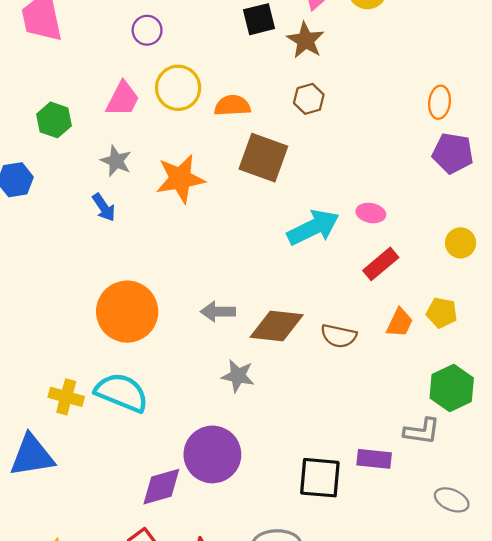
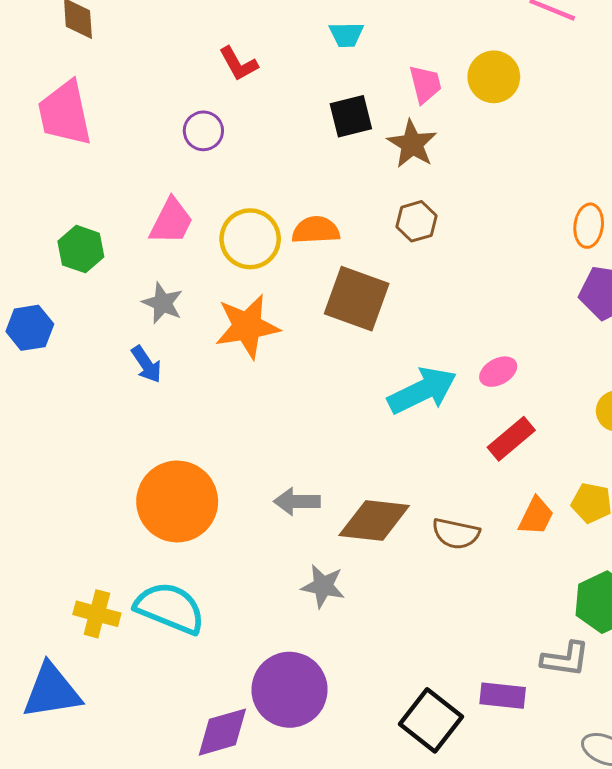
yellow circle: (178, 88) -> (250, 239), moved
pink ellipse: (371, 213) -> (498, 372), turned -40
black square: (320, 478) -> (431, 720), turned 33

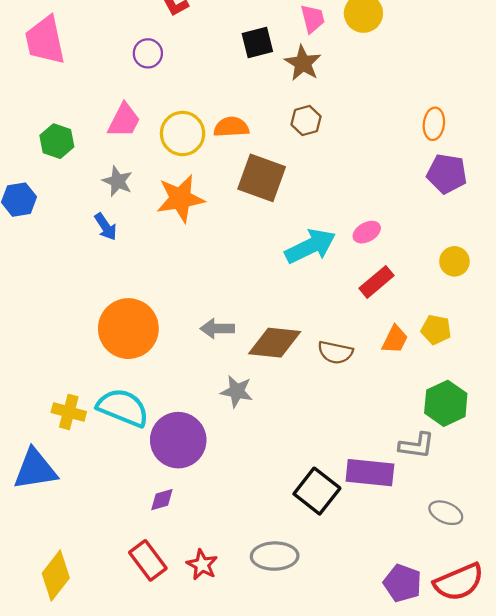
purple circle: (290, 690) -> (178, 440), moved
purple rectangle: (503, 696) -> (370, 473), size x1.4
purple diamond: (222, 732) -> (162, 500), size x0.6

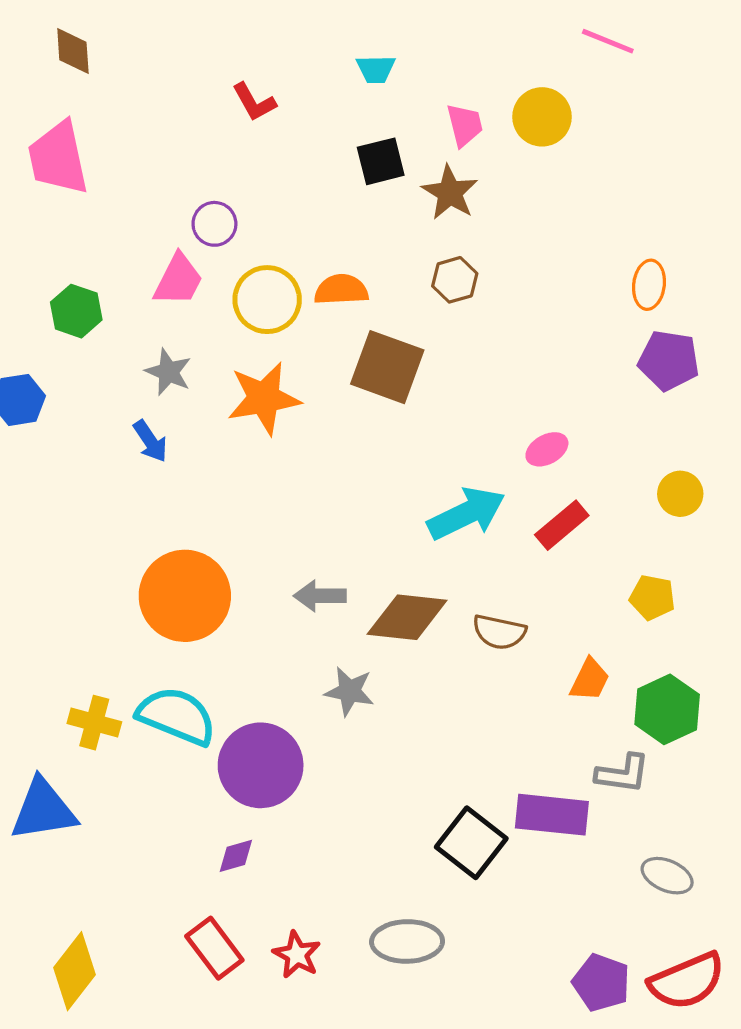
purple circle: (148, 53) -> (214, 224), moved
cyan arrow: (310, 246) -> (466, 514), moved
orange trapezoid: (395, 339) -> (590, 680), moved

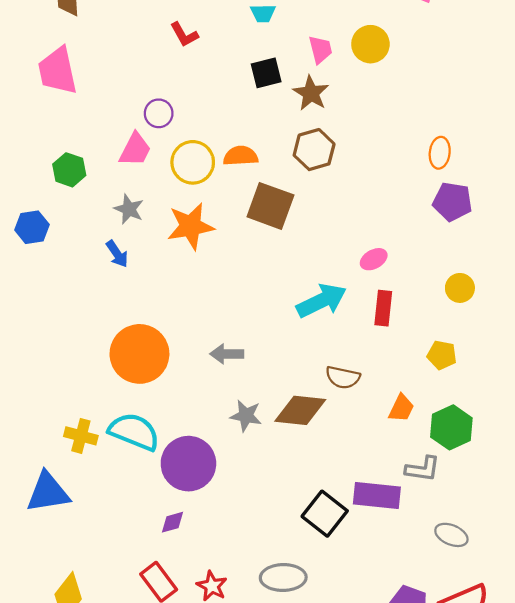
brown hexagon: (455, 280) -> (314, 150), size x1.4
red rectangle: (562, 525) -> (383, 308), turned -44
brown diamond: (407, 617) -> (300, 410), moved

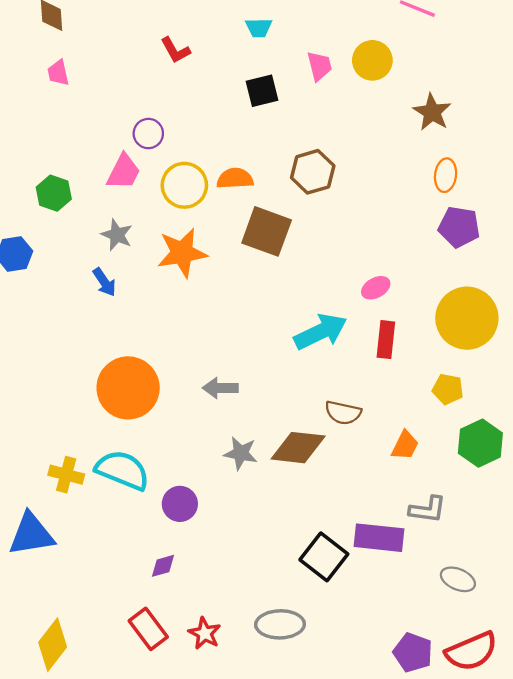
pink trapezoid: (57, 71) -> (58, 73), moved, size x0.5
brown star: (311, 93) -> (432, 112), moved
yellow circle: (460, 288) -> (467, 318), size x2.0
green hexagon: (451, 427) -> (480, 443), moved
purple circle: (188, 464) -> (180, 504), size x0.6

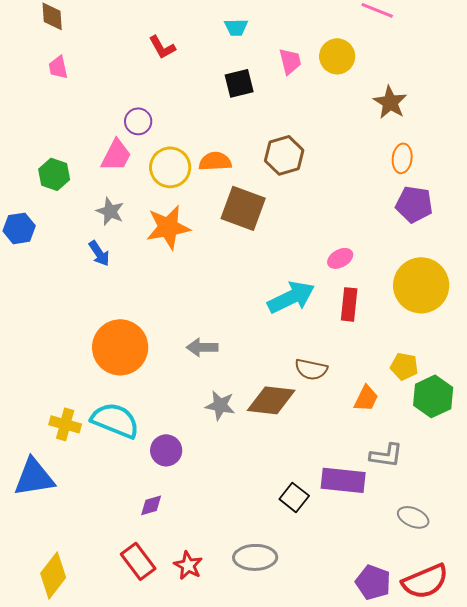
yellow pentagon: (448, 389) -> (404, 366), moved
black square: (324, 557) -> (294, 497), size x0.7

